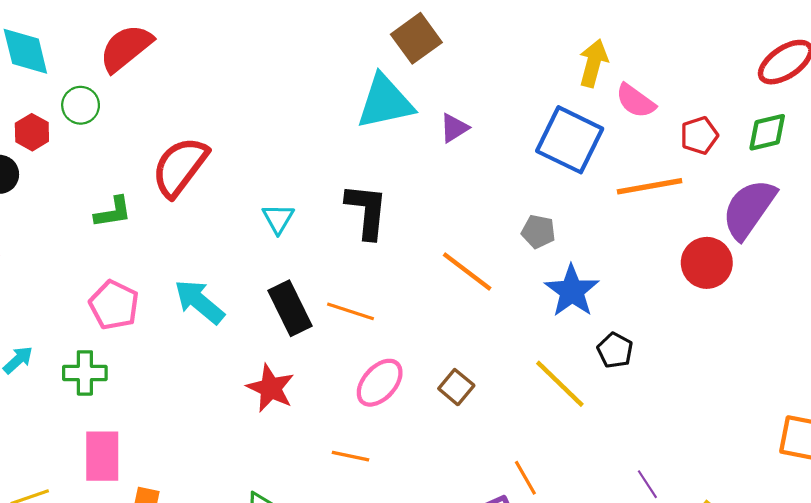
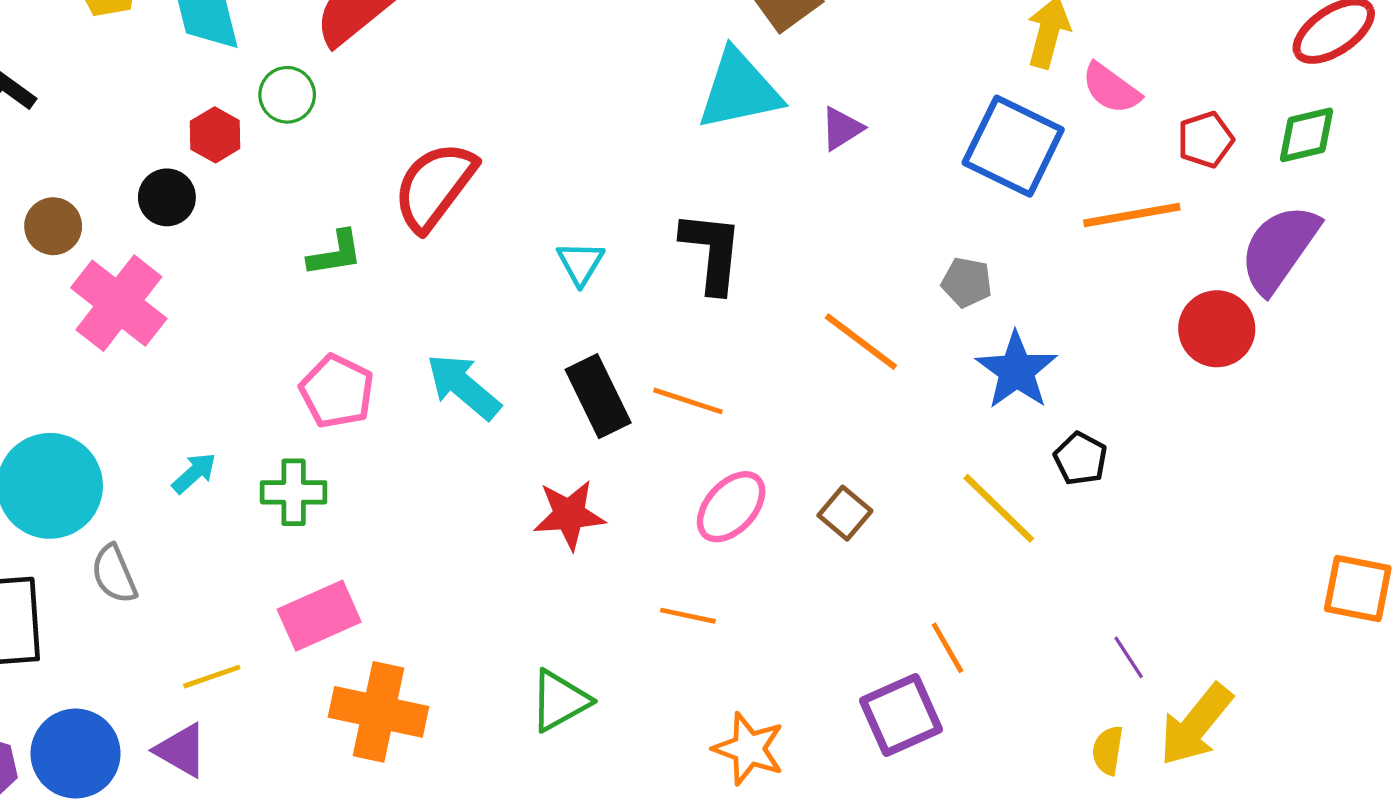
red star: (271, 388) -> (569, 515), turned -30
pink rectangle: (102, 456) -> (319, 616), turned 66

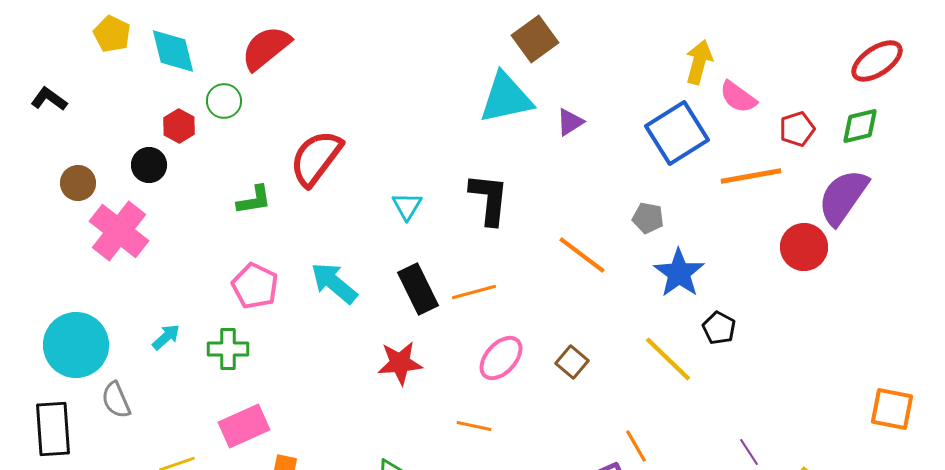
blue square: (1013, 146) -> (677, 133), turned 32
orange line: (688, 401) -> (474, 292), turned -33

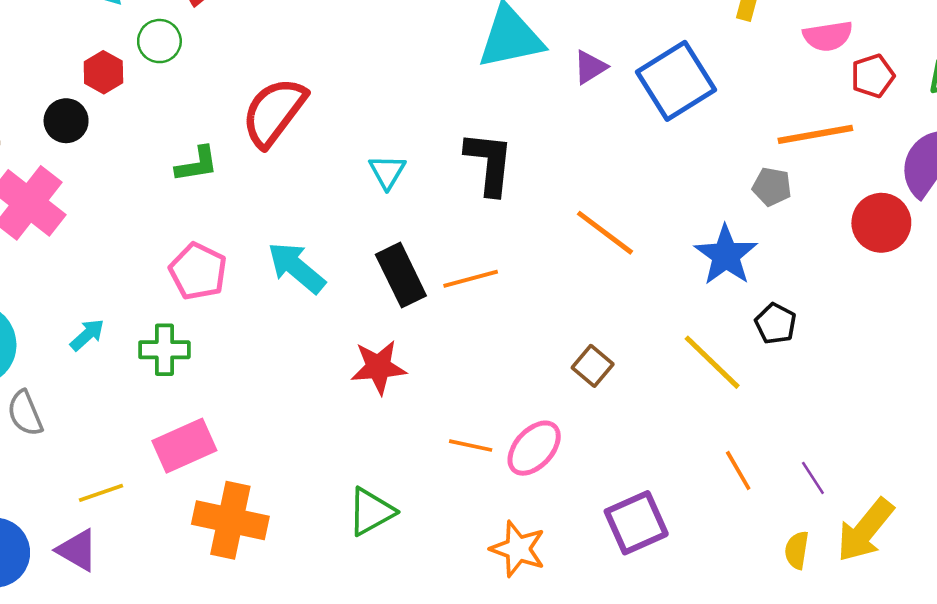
pink semicircle: (738, 97) -> (828, 36), moved, turned -45
blue square: (677, 133) -> (676, 81), moved
gray pentagon: (648, 218) -> (772, 187), moved
pink ellipse: (501, 358) -> (534, 448), moved
orange line: (636, 446) -> (738, 470), moved

